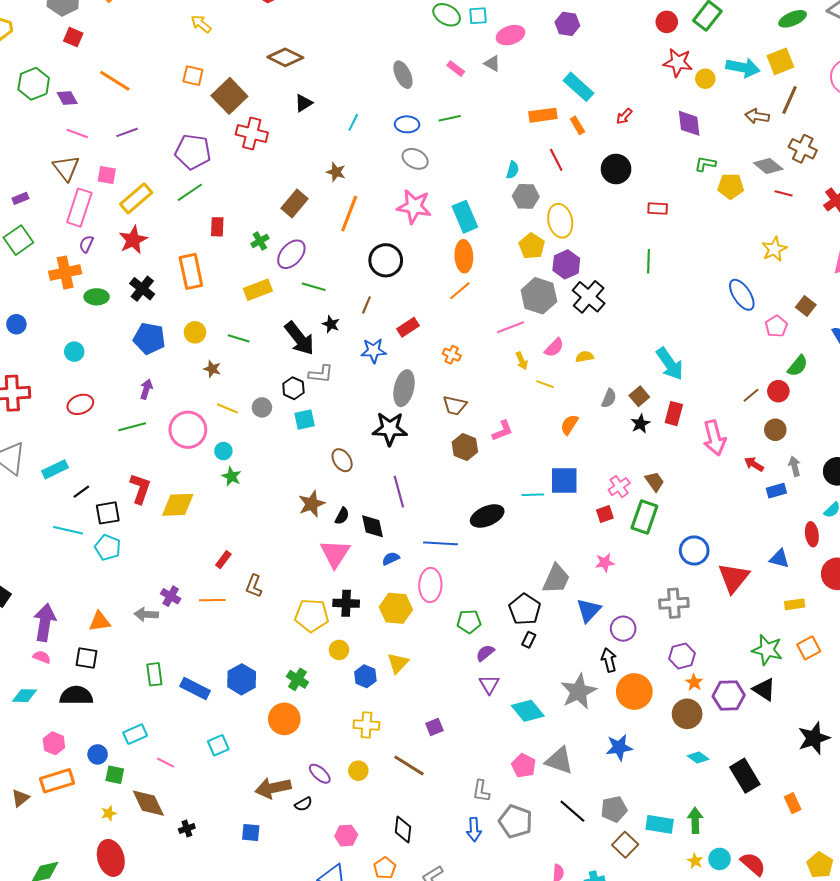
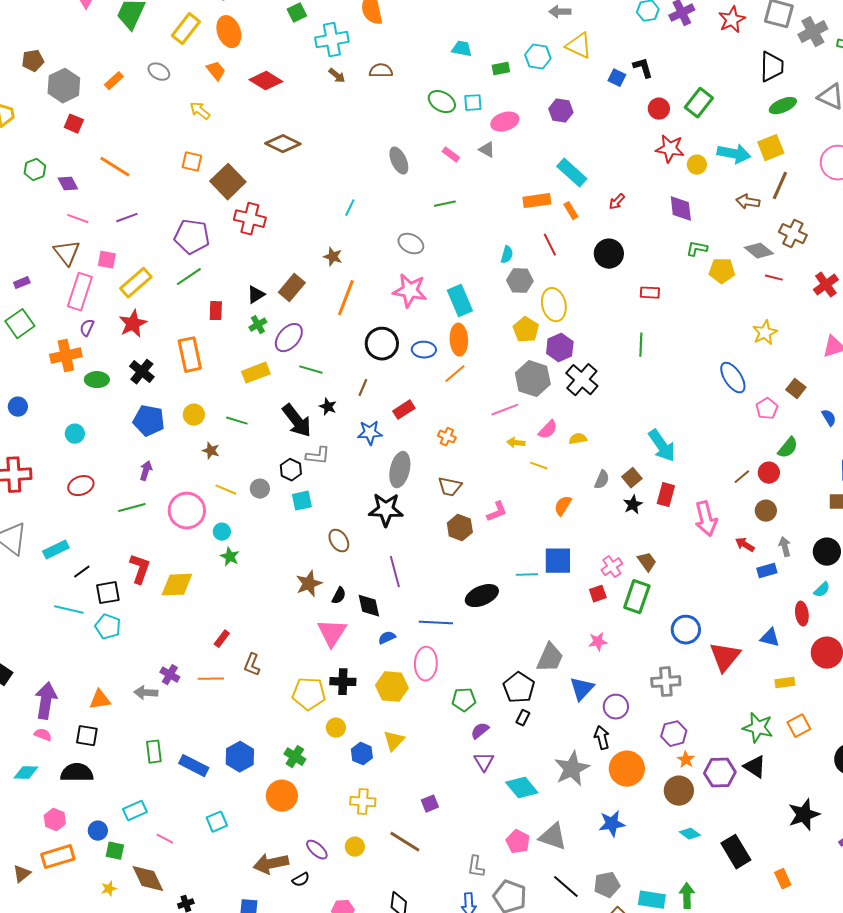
green hexagon: (34, 84) -> (35, 170), size x0.7
black triangle: (304, 103) -> (256, 295), moved
blue ellipse: (407, 124) -> (424, 350), moved
yellow arrow: (522, 361) -> (516, 443), turned 120

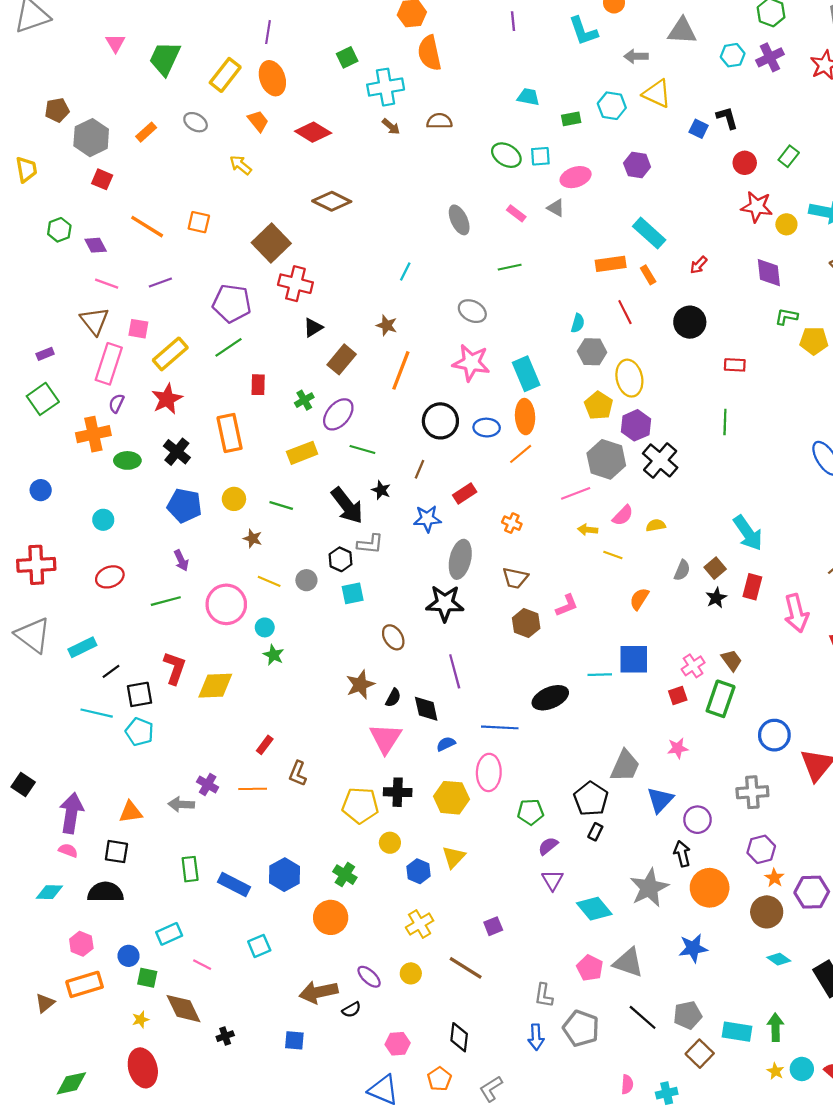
green rectangle: (699, 103) -> (789, 156), size x0.7
orange square: (192, 162) -> (199, 222), moved
black triangle: (256, 295) -> (313, 328), moved
purple arrow: (146, 471) -> (181, 560), turned 138
yellow cross: (363, 802) -> (420, 924), turned -35

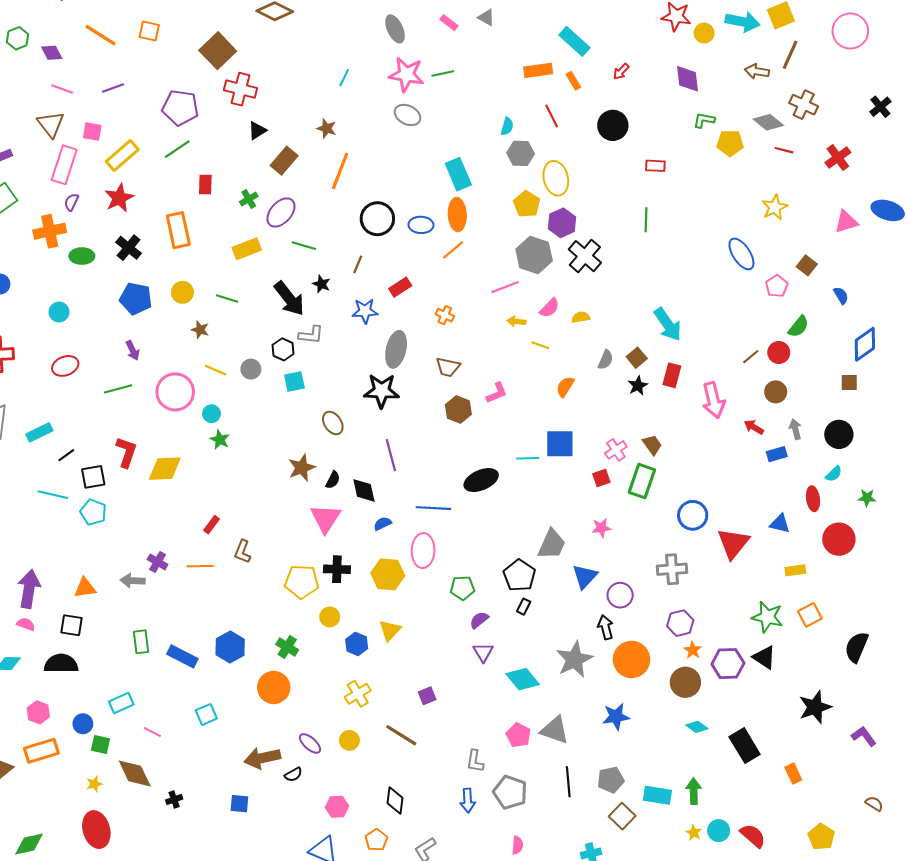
pink star: (471, 363) -> (406, 75), moved
black line: (643, 1017) -> (568, 782), turned 44
pink semicircle: (627, 1084) -> (517, 845), moved

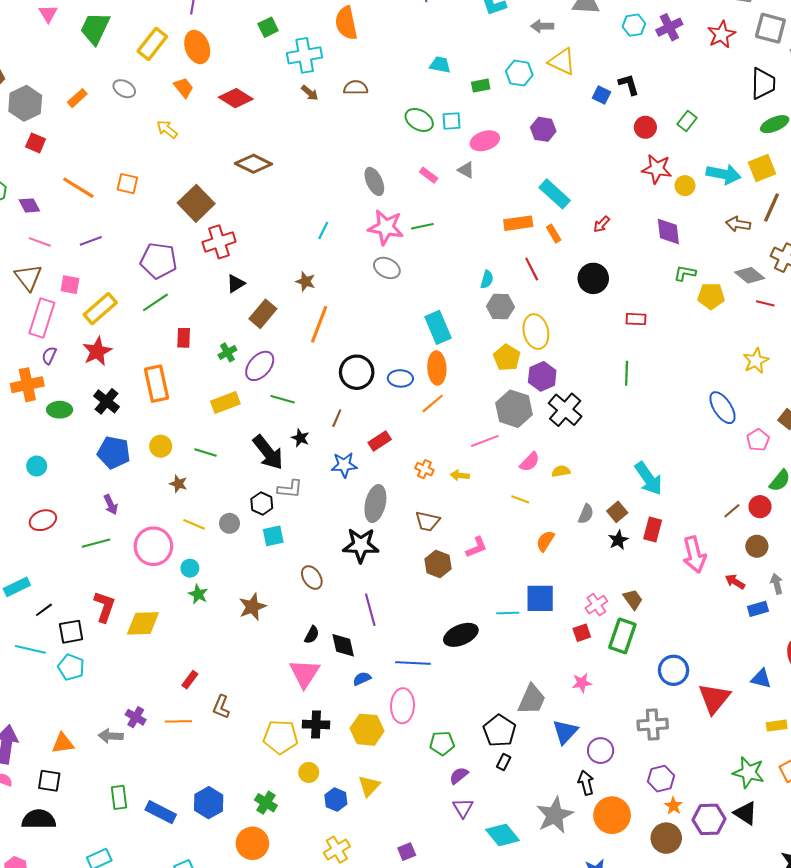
red cross: (241, 89) -> (219, 242), turned -32
yellow arrow: (516, 321) -> (460, 475), moved
brown star: (302, 468) -> (252, 607), moved

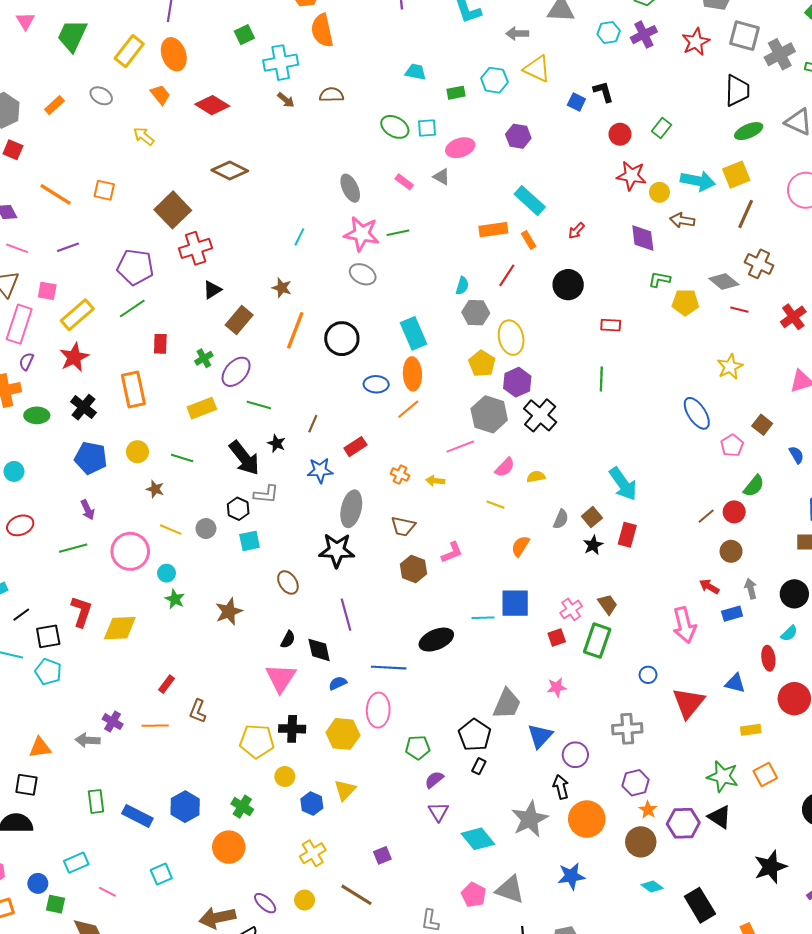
brown arrow: (738, 224) -> (682, 220), moved
red line: (532, 269) -> (507, 275), turned 60
black circle: (357, 372) -> (342, 339), moved
pink arrow: (694, 555) -> (684, 625), moved
blue circle: (674, 670) -> (648, 675), size x0.6

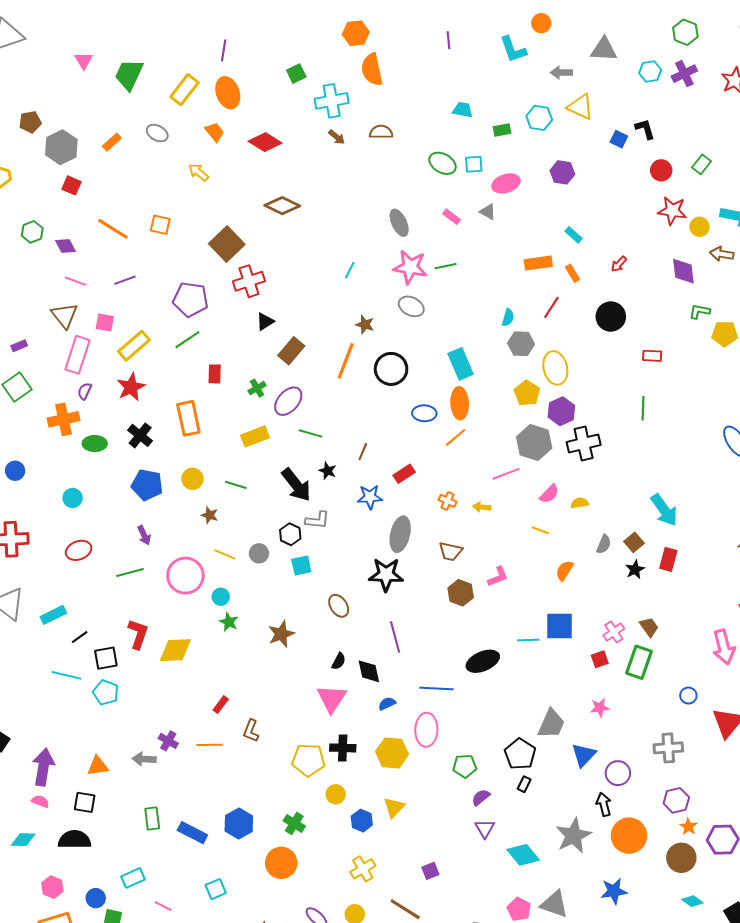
cyan rectangle: (530, 201) -> (574, 235), size x0.6
brown star: (282, 288) -> (365, 325), moved
black cross: (540, 415) -> (584, 444), turned 36

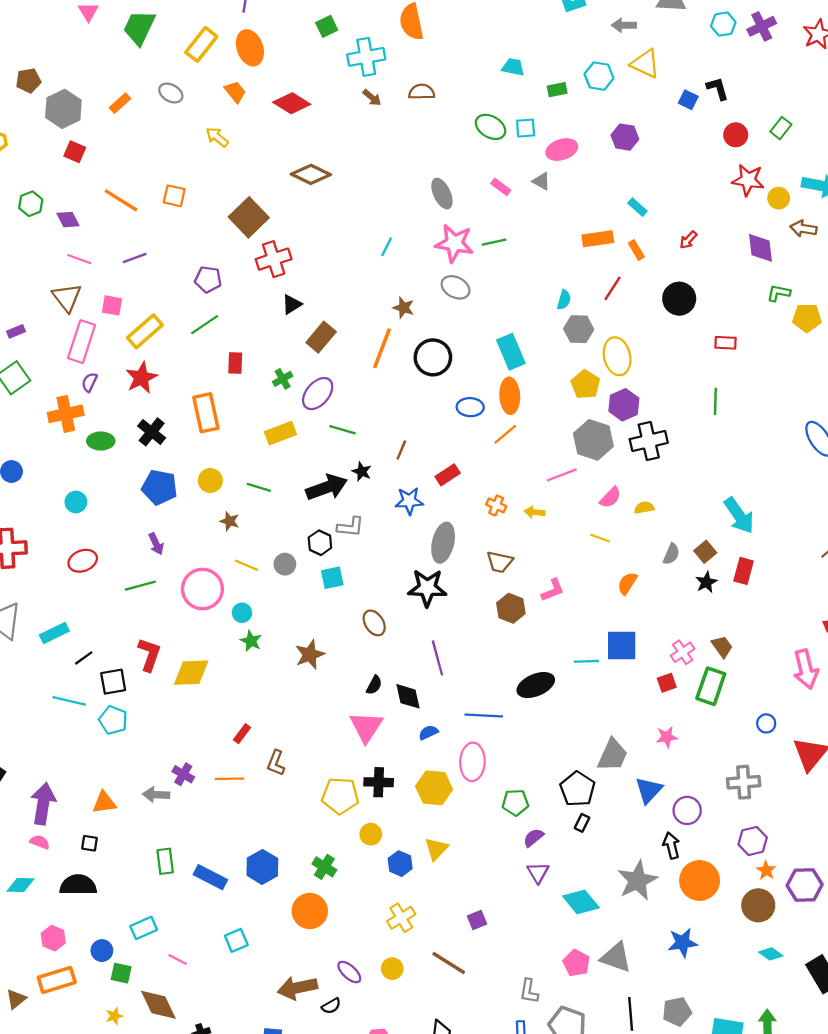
purple pentagon: (190, 299) -> (208, 279), size x0.7
black arrow: (296, 485) -> (327, 487), turned -72
black square: (85, 802) -> (89, 843), size x0.7

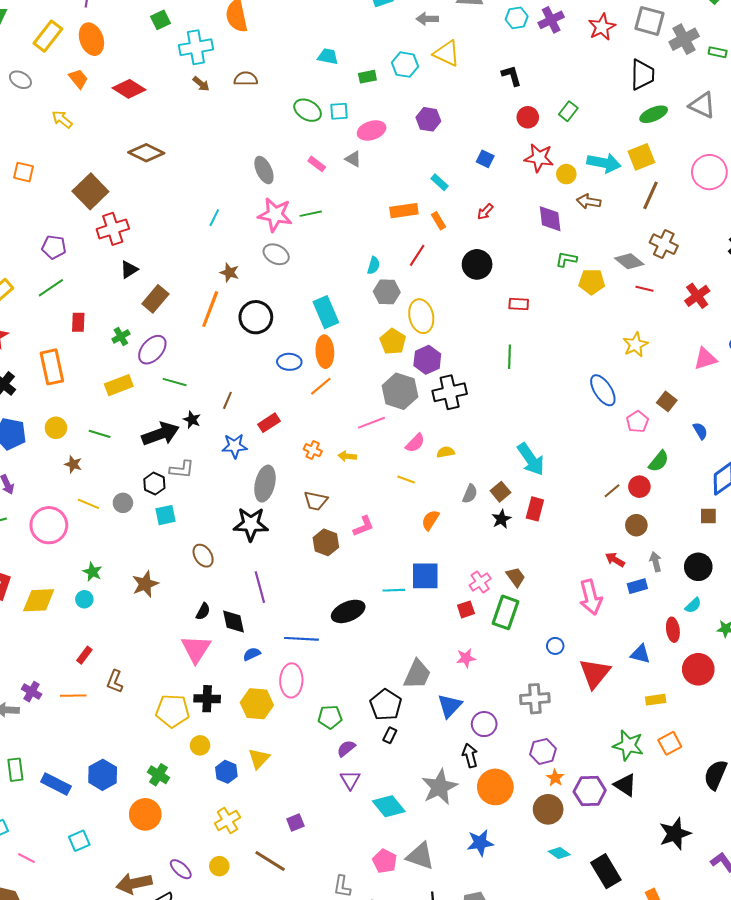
blue square: (688, 100) -> (485, 159), moved
cyan circle: (242, 613) -> (84, 599), moved

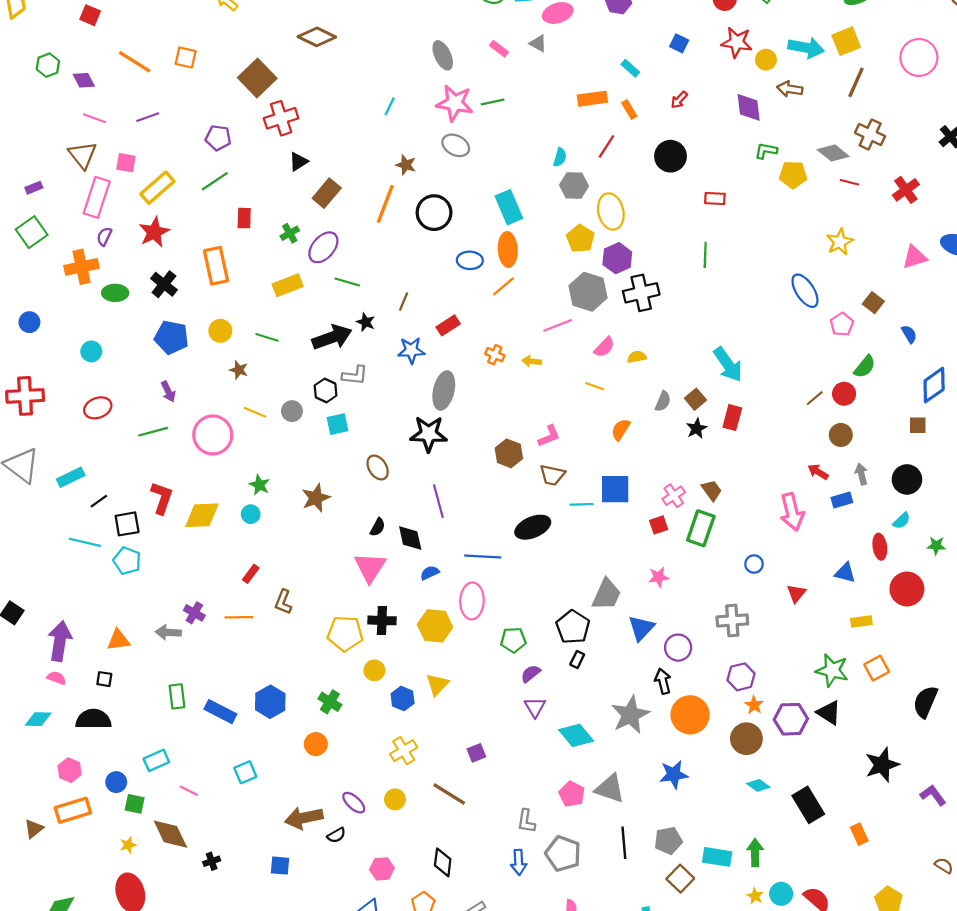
brown trapezoid: (316, 501) -> (552, 475), moved
red triangle: (595, 673) -> (796, 593), size x0.6
orange circle: (145, 814) -> (316, 744), size x0.7

